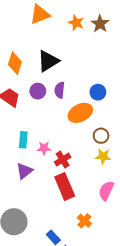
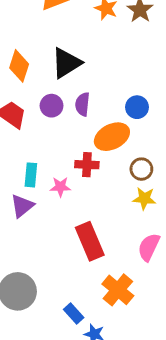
red cross: (63, 160) -> (87, 165), moved, turned 35
purple triangle: (24, 171) -> (22, 206), moved
orange cross: (84, 221) -> (118, 290), size x1.5

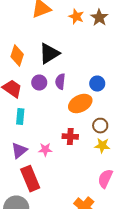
red cross: (87, 165) -> (70, 137), moved
cyan rectangle: (31, 175) -> (20, 117), moved
pink star: (60, 187) -> (45, 150), moved
red rectangle: (90, 241) -> (30, 179), moved

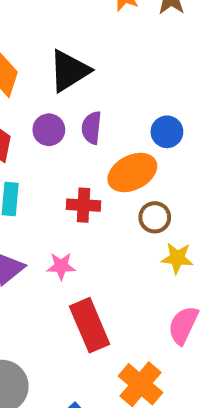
brown circle: (100, 126) -> (155, 217), moved
red cross: (70, 137) -> (83, 205), moved
red rectangle: (30, 179) -> (90, 325), moved

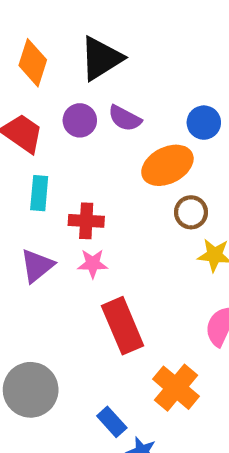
purple semicircle: (92, 128) -> (125, 118), turned -68
red cross: (83, 205) -> (86, 221), moved

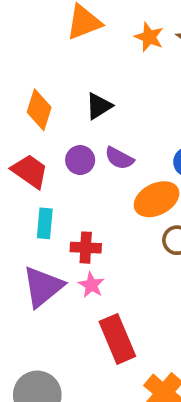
black triangle: (101, 58) -> (99, 106), size x0.7
pink star: (93, 264) -> (91, 285), turned 30
purple triangle: (37, 266) -> (43, 287), size x1.4

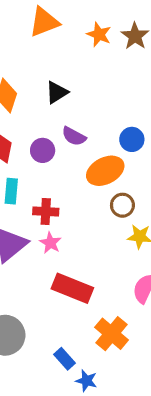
purple circle: (80, 160) -> (43, 150), moved
red rectangle: (117, 339) -> (72, 288), turned -45

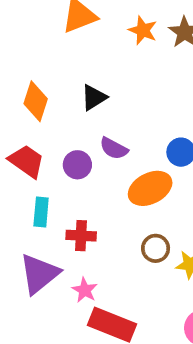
brown circle: (122, 205) -> (156, 248), moved
pink star: (50, 243) -> (85, 290), moved

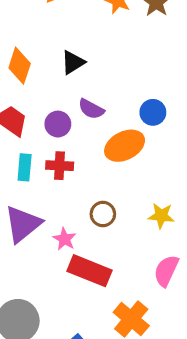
red cross: (81, 236) -> (60, 166), moved
brown circle: (156, 248) -> (103, 214), moved

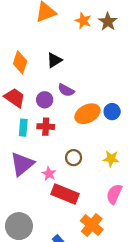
blue circle: (153, 112) -> (112, 112), moved

